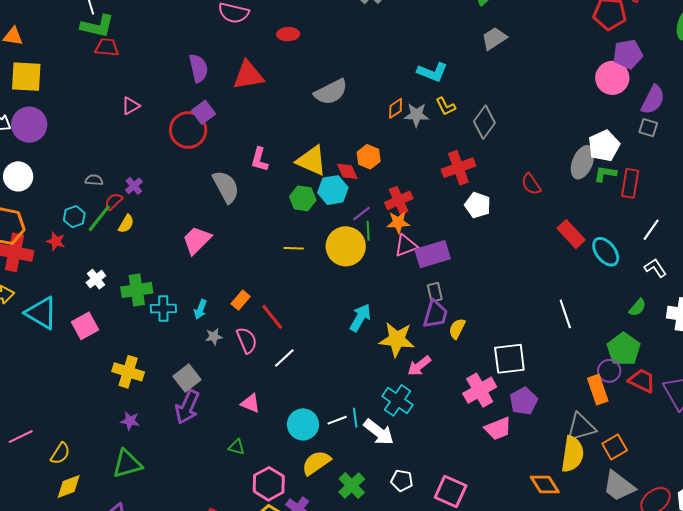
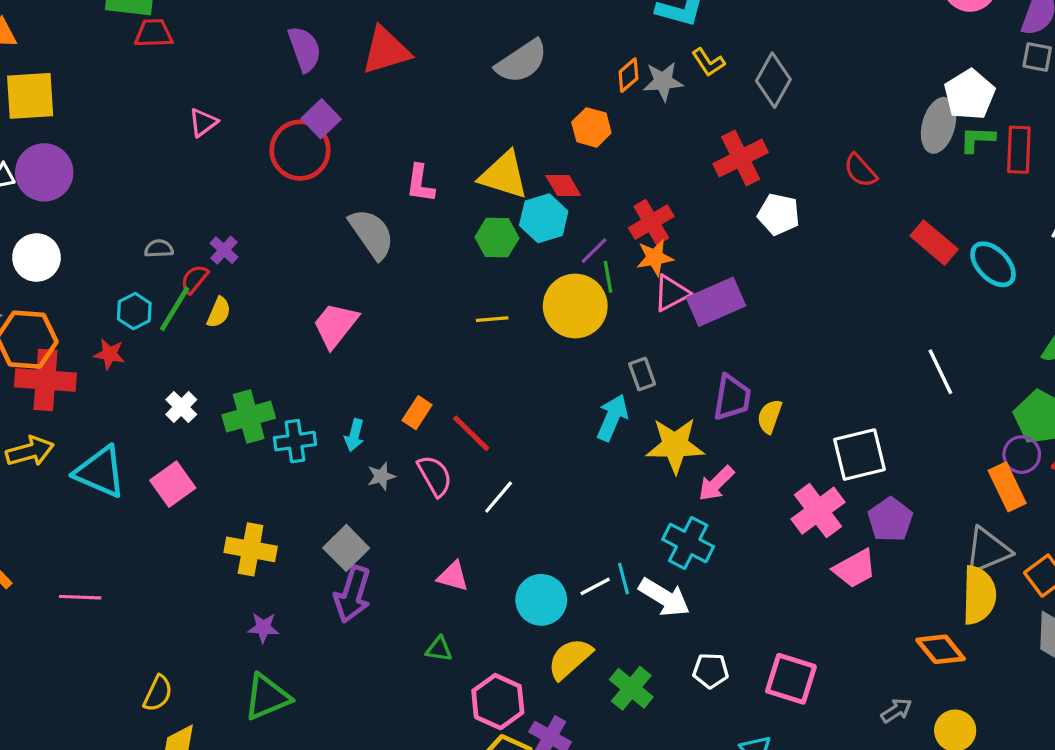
orange hexagon: (369, 157) -> (591, 127), moved
gray rectangle: (435, 292) -> (642, 374), moved
pink line: (21, 437) -> (80, 597), moved, turned 35

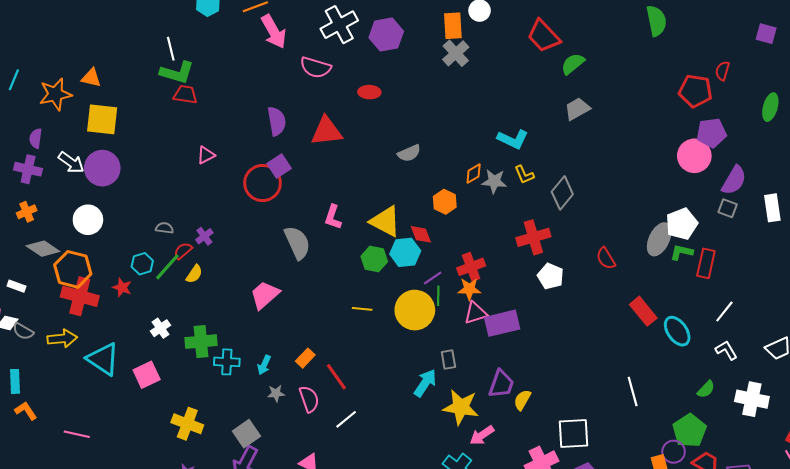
gray semicircle: (522, 61) -> (409, 153), size x0.7

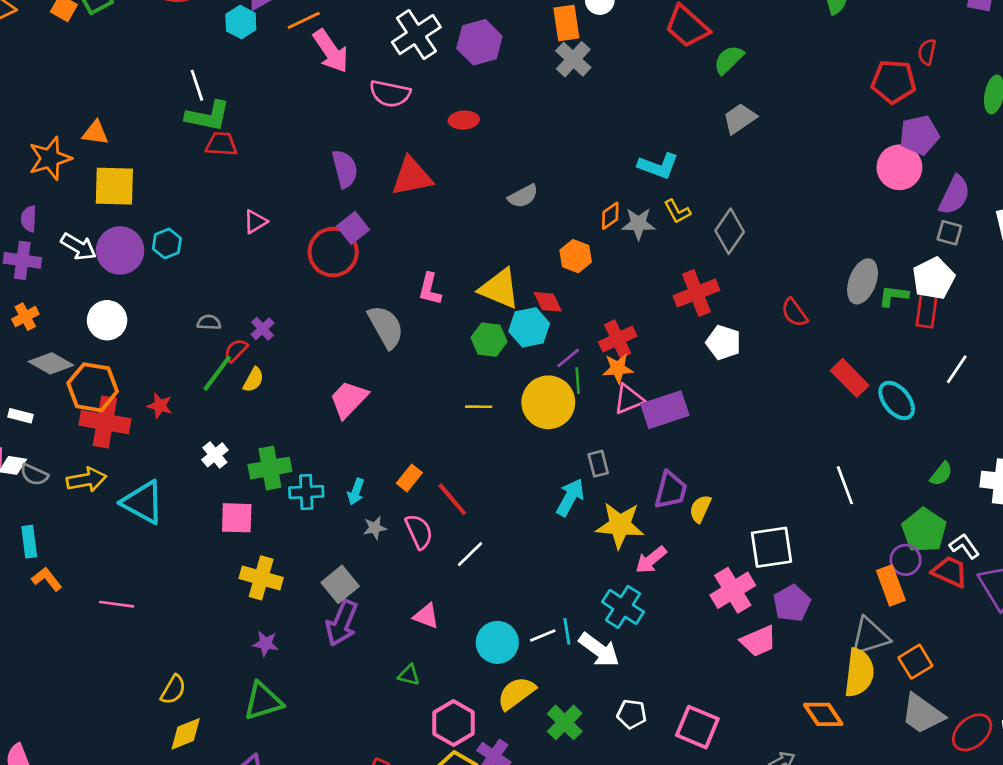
white pentagon: (682, 224) -> (934, 278), moved
cyan hexagon: (142, 264) -> (167, 244), moved
white L-shape: (726, 350) -> (964, 546), moved
pink square: (147, 375) -> (237, 518), moved, turned 32

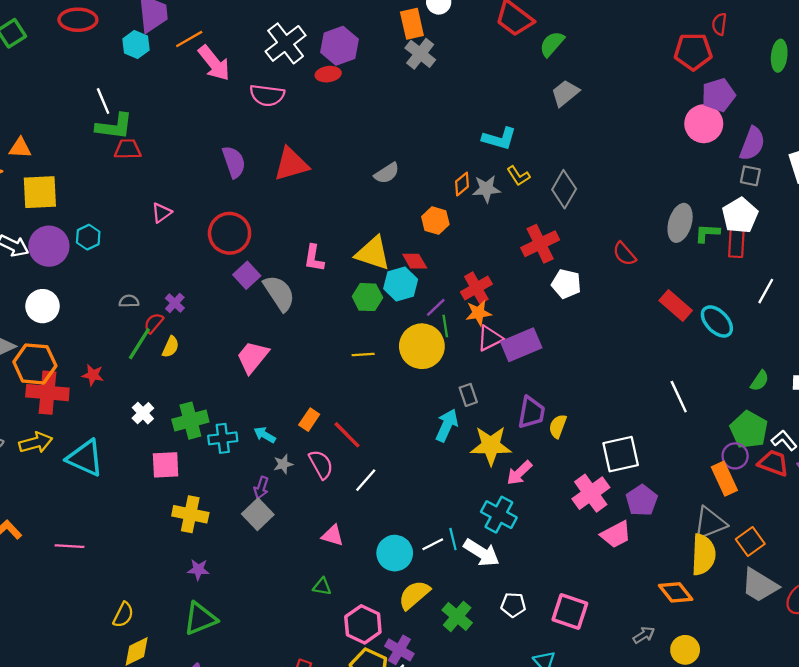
red ellipse: (464, 120) -> (328, 74), moved
purple square: (353, 228) -> (247, 275), moved
cyan arrow: (356, 492) -> (265, 435), turned 105
purple arrow: (342, 623) -> (261, 488), moved, size x0.6

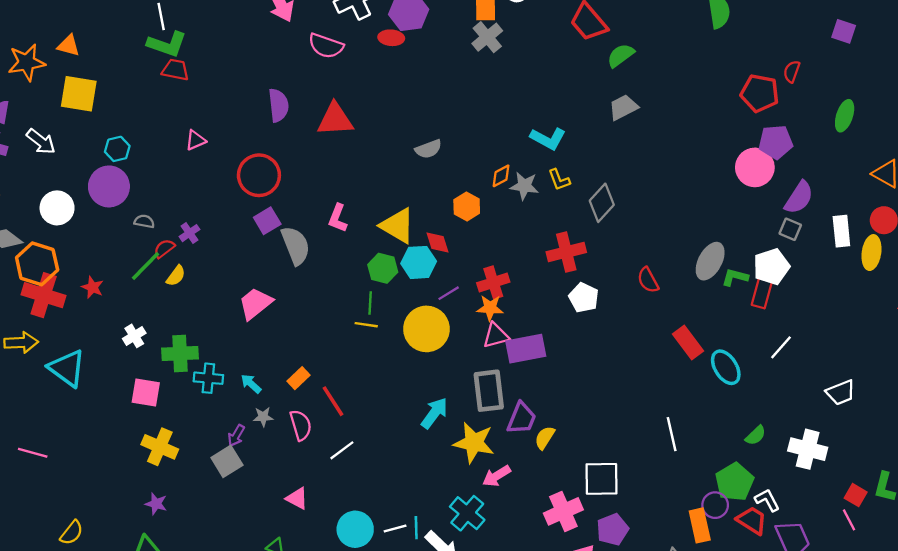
purple circle: (49, 246) -> (109, 186), moved
green line: (445, 326) -> (370, 303), moved
gray rectangle: (468, 395) -> (489, 391), moved, size x1.8

